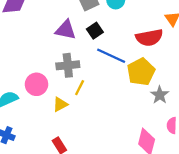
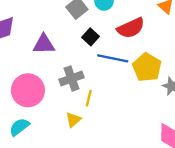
purple triangle: (66, 30) -> (44, 44), moved
red semicircle: (149, 38) -> (131, 28), moved
pink circle: (36, 84) -> (28, 90), moved, size x1.4

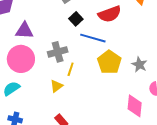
purple triangle: (44, 44) -> (24, 31), moved
yellow pentagon: (147, 67) -> (109, 62), moved

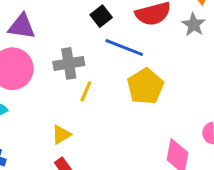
gray star: (139, 65) -> (194, 25), moved
yellow triangle: (56, 86) -> (61, 135), moved

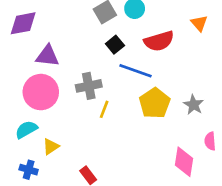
gray star: (194, 25) -> (194, 105), moved
yellow triangle: (61, 135) -> (51, 147), moved

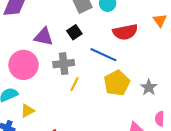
black square: (115, 45) -> (74, 32), moved
purple triangle: (48, 56) -> (44, 37), moved

